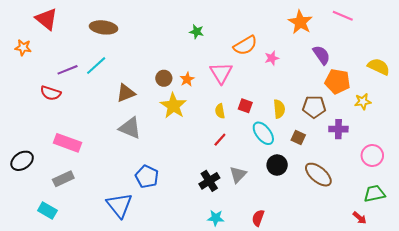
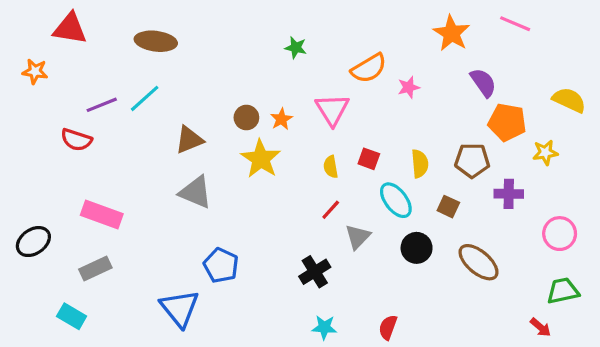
red triangle: (46, 19) -> (70, 28), turned -30
gray triangle: (238, 175) -> (358, 237), moved

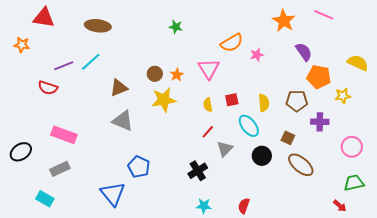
green star: (296, 48) -> (176, 27), moved
yellow star: (261, 159) -> (164, 100), turned 30
red square: (369, 159) -> (232, 100), turned -32
brown square: (448, 207) -> (288, 138), moved

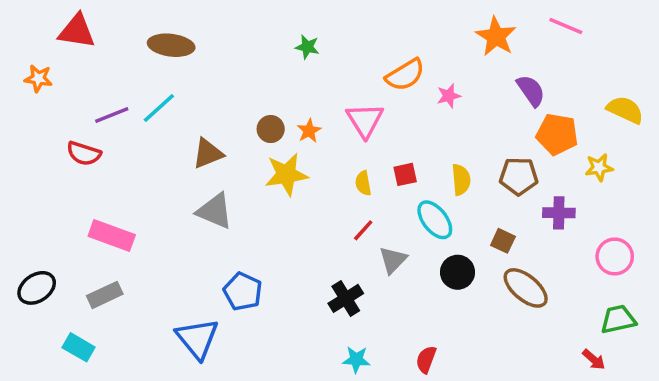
black ellipse: (21, 152) -> (37, 288), moved

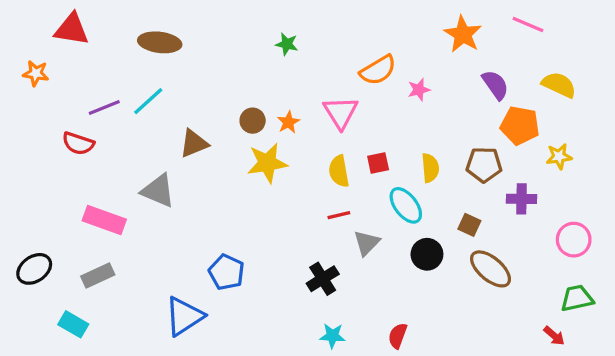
yellow semicircle: (625, 110) -> (559, 85), moved
yellow semicircle: (363, 183) -> (339, 171), size x1.4
gray triangle: (215, 211) -> (158, 191), moved
red line: (363, 230) -> (339, 215), turned 35
blue triangle: (197, 339) -> (184, 316), turned 36

